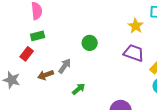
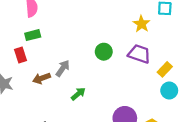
green circle: (90, 43) -> (104, 52), moved
red rectangle: (27, 54) -> (21, 55), turned -56

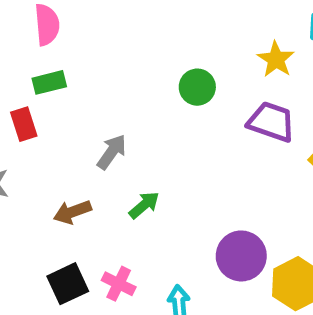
green circle: (104, 52) -> (197, 87), moved
brown arrow: (42, 78) -> (72, 212), moved

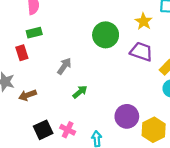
green circle: (197, 87) -> (106, 35), size x1.5
brown arrow: (72, 212) -> (27, 95), moved

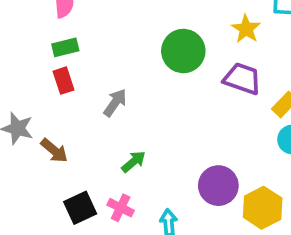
red rectangle: (22, 53) -> (63, 81), moved
green arrow: (80, 92) -> (134, 162), moved
brown arrow: (27, 95) -> (54, 151), turned -120

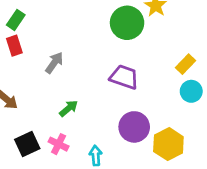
green rectangle: (65, 47) -> (16, 20), turned -42
green circle: (183, 51) -> (127, 23), moved
purple trapezoid: (242, 79) -> (124, 77), moved

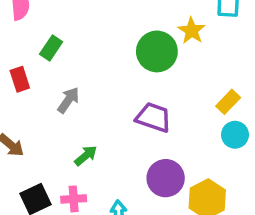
green rectangle: (16, 20) -> (51, 48), moved
pink cross: (59, 144) -> (74, 199), turned -30

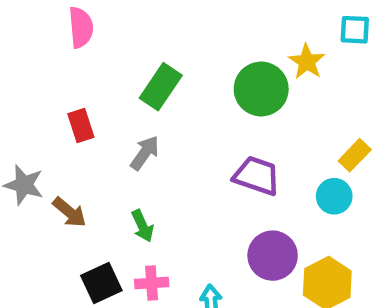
green rectangle: (51, 48) -> (161, 87), moved, size x1.4
cyan circle: (235, 135) -> (334, 196), moved
green arrow: (86, 156) -> (142, 226), moved, turned 105

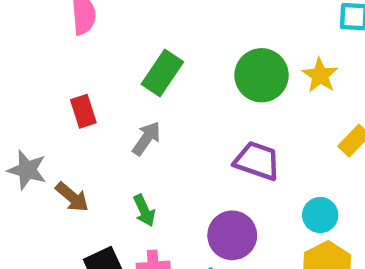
yellow star: (307, 62) -> (320, 75), moved
cyan circle: (334, 196) -> (320, 215), moved
purple circle: (273, 256) -> (232, 235), moved

